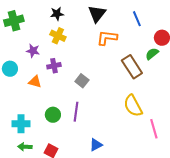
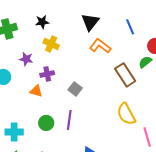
black star: (57, 14) -> (42, 22), moved
orange L-shape: (107, 38) -> (100, 46), turned 30
orange triangle: (35, 82) -> (36, 91), moved

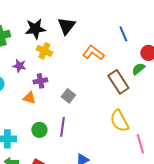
black star: (42, 22) -> (35, 29), size x1.5
black triangle: (90, 22) -> (66, 26), moved

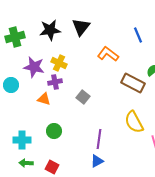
yellow cross: (44, 51) -> (59, 63), moved
purple star: (19, 66) -> (34, 67), size x1.5
brown rectangle: (118, 82) -> (133, 83), turned -30
purple line: (62, 127) -> (99, 139), moved

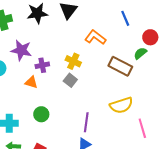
yellow cross: (59, 63) -> (73, 61), moved
yellow semicircle: (134, 122) -> (121, 105), turned -80

